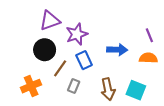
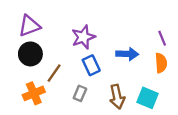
purple triangle: (50, 21) -> (29, 26), moved
black circle: (45, 50) -> (30, 54), moved
orange semicircle: (148, 58) -> (161, 63), turned 84
brown line: (60, 68) -> (54, 73), moved

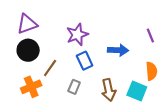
orange semicircle: (161, 63) -> (151, 71), moved

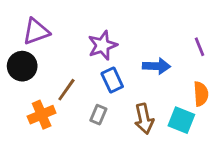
black circle: (28, 50) -> (22, 66), moved

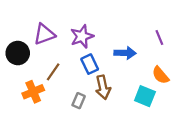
purple triangle: (36, 32) -> (44, 34), moved
orange semicircle: (201, 94) -> (160, 75), turned 144
gray rectangle: (98, 115) -> (79, 101), moved
brown arrow: (144, 119) -> (103, 87), moved

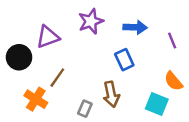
purple star: (82, 36) -> (91, 21), moved
blue arrow: (125, 53) -> (135, 27), moved
blue rectangle: (90, 64) -> (124, 60), moved
orange cross: (33, 92) -> (36, 99), turned -35

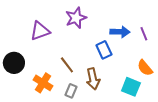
blue arrow: (135, 27) -> (120, 32), moved
black circle: (19, 57) -> (14, 63), moved
brown line: (57, 78) -> (67, 65), moved, turned -72
orange cross: (36, 99) -> (43, 83), moved

